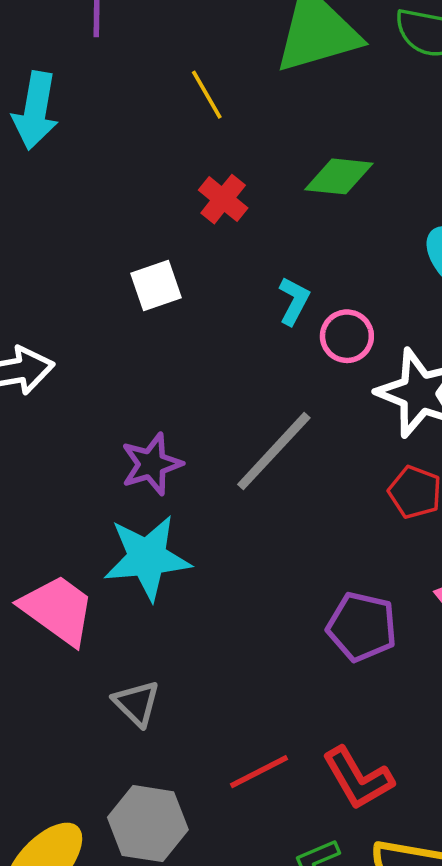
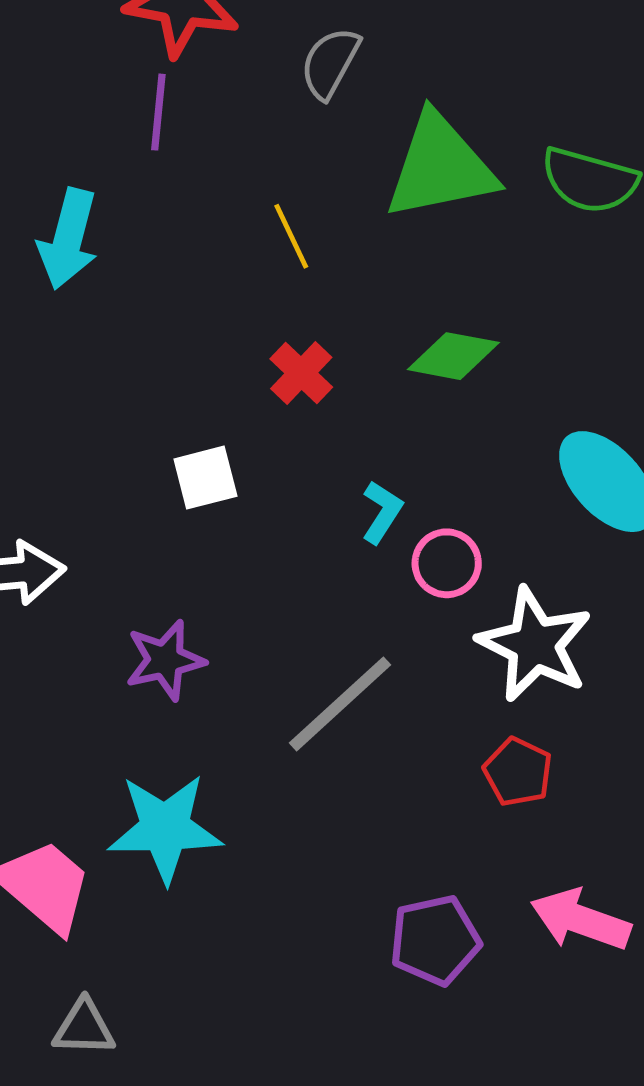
purple star: (152, 464) -> (165, 660), moved
purple pentagon: (362, 627) -> (435, 940), turned -30
gray triangle: (136, 703) -> (84, 1028), moved, turned -48

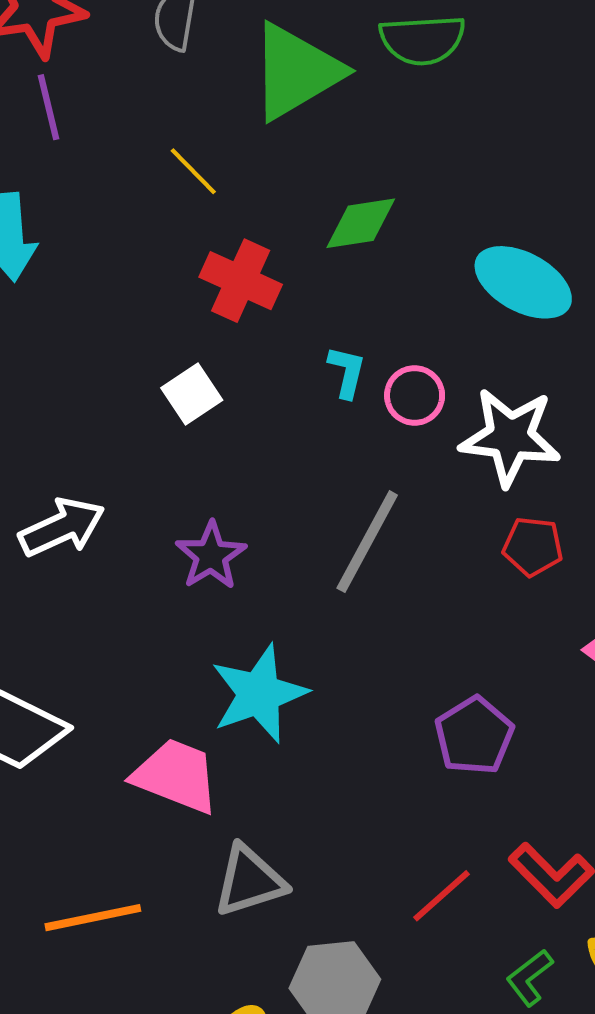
red cross: (301, 373) -> (241, 281), size x1.4
purple pentagon: (435, 940) -> (474, 736), moved
gray triangle: (84, 1028) -> (249, 881), size x1.4

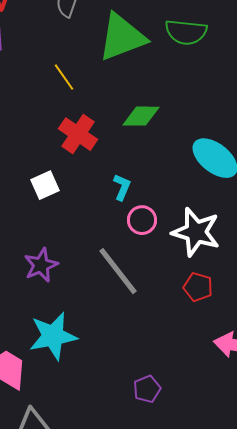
pink circle: (415, 395) -> (142, 220), moved
gray line: (367, 542) -> (118, 271), turned -76
purple pentagon: (474, 736) -> (147, 389), moved, size x0.7

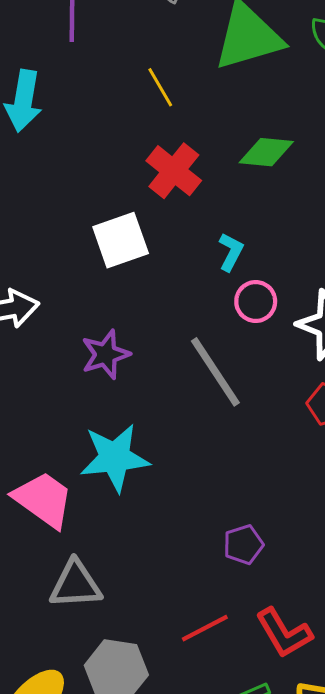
white square: (45, 185) -> (121, 240), size x1.4

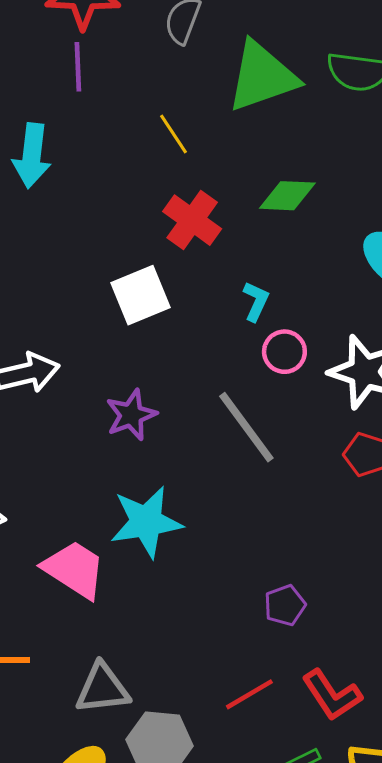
gray triangle: (76, 584) -> (103, 689), moved

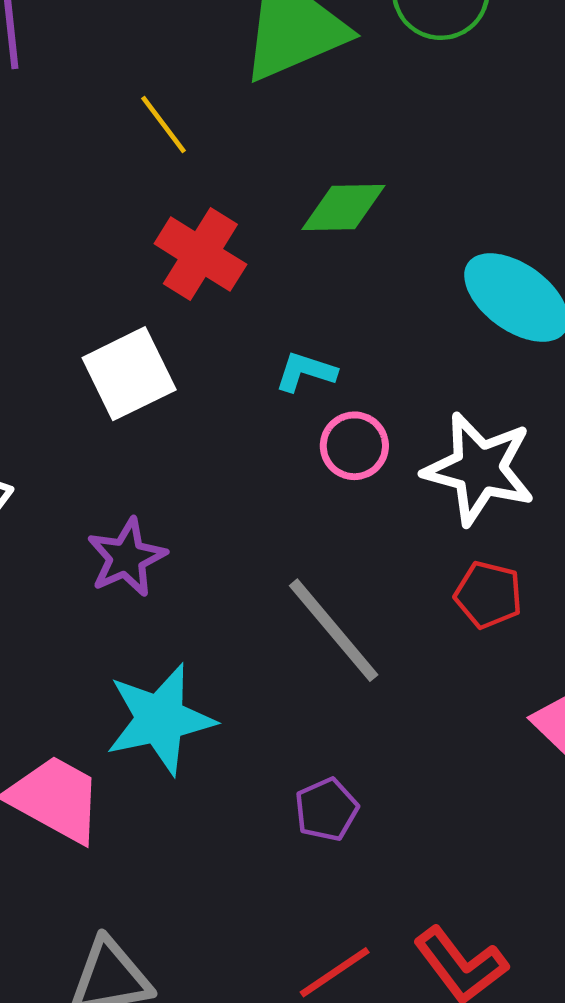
cyan L-shape: (256, 301) -> (306, 372), turned -93
gray line: (246, 427) -> (334, 630), moved
purple pentagon: (285, 605) -> (326, 810), moved

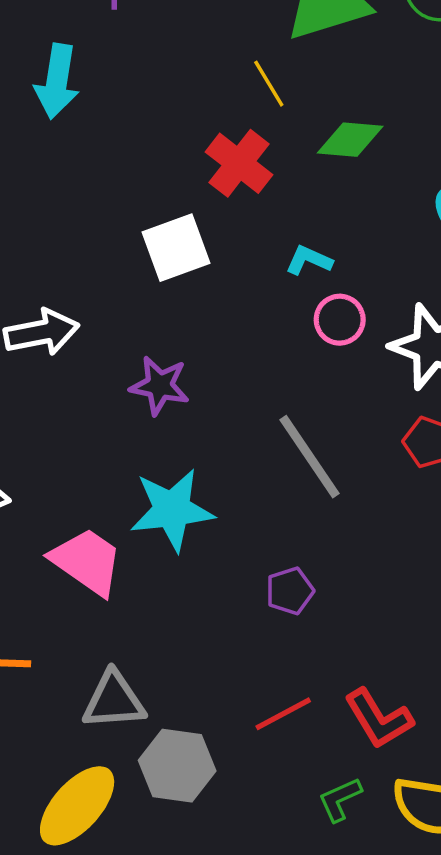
yellow line: (164, 125) -> (269, 84), moved
purple star: (127, 557) -> (160, 386), turned 30

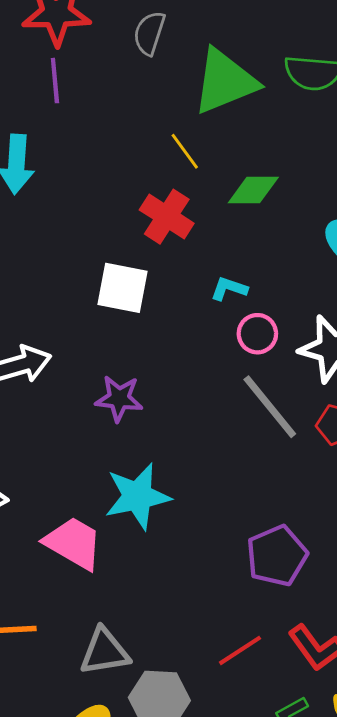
white square: (176, 248) -> (122, 288), turned 36
gray line: (309, 457) -> (270, 407), moved
purple pentagon: (290, 591) -> (277, 556), moved, size x1.6

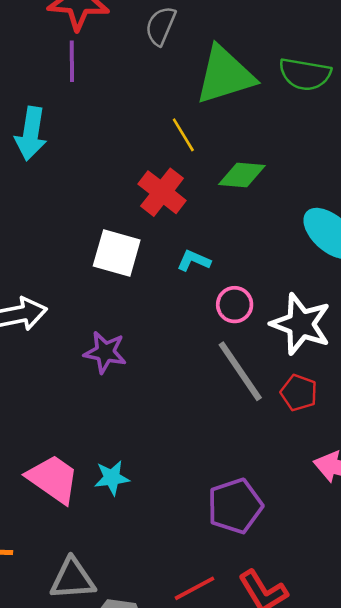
cyan L-shape: (229, 289) -> (194, 261), moved
cyan star: (138, 496) -> (112, 478), moved, size x0.6

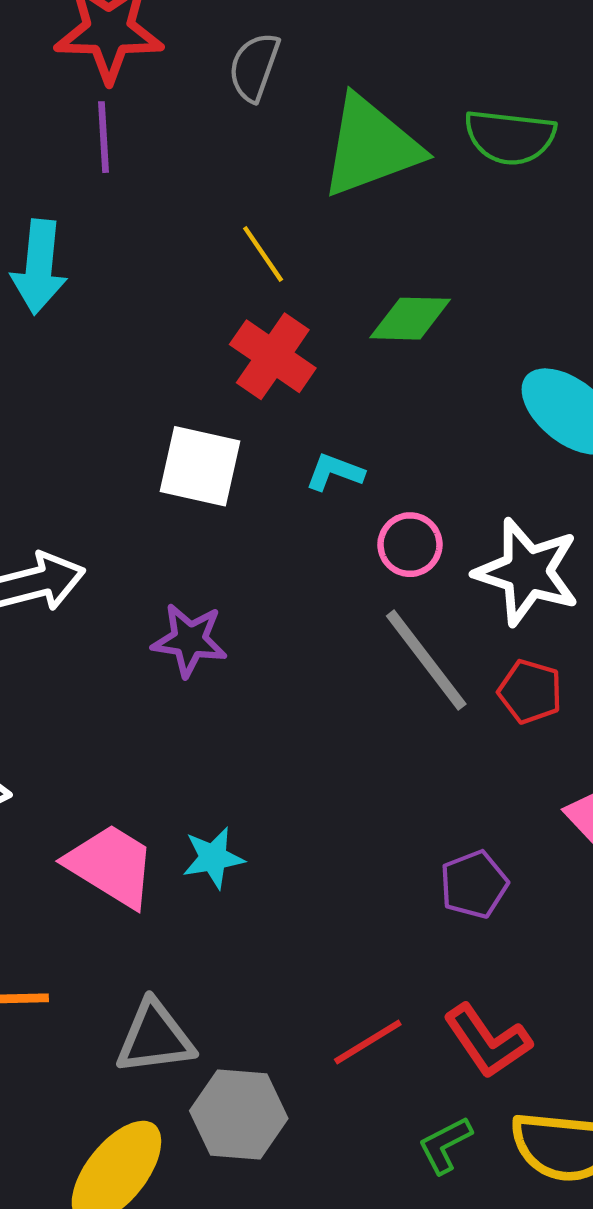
yellow line: (183, 135) -> (263, 254), moved
purple pentagon: (235, 506) -> (474, 884), moved, size x0.7

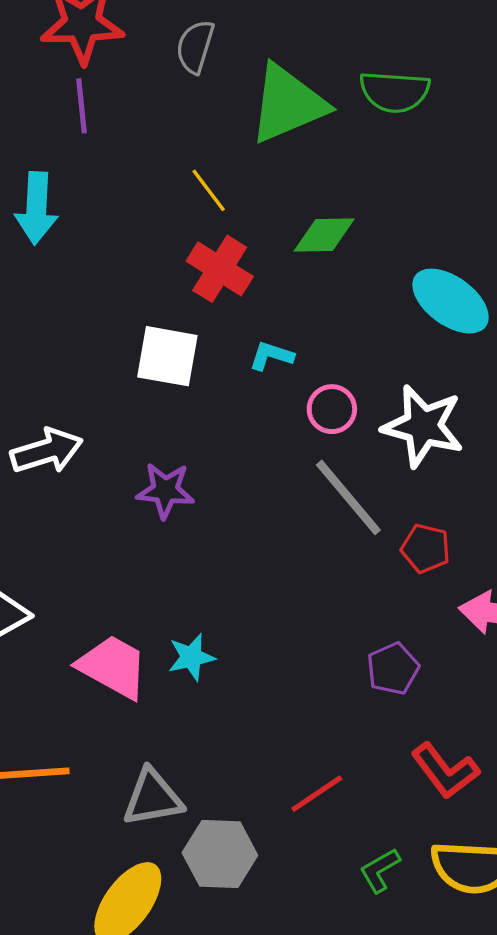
red pentagon: (530, 692) -> (426, 548), moved
red L-shape: (487, 1041) -> (445, 771), moved

